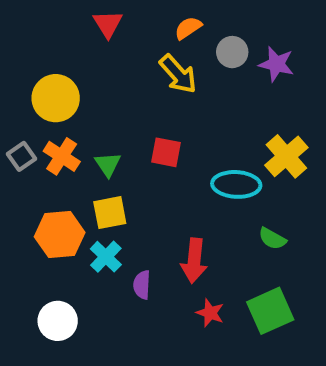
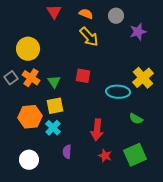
orange semicircle: (188, 28) -> (86, 14), moved, turned 56
gray circle: (232, 52) -> (116, 16), moved
purple star: (276, 64) -> (138, 32), turned -30
purple semicircle: (142, 285) -> (67, 152), moved

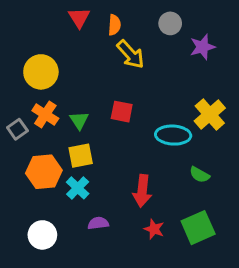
orange semicircle: (86, 14) -> (114, 25), moved, turned 72
gray square: (11, 78) -> (17, 129), moved
purple semicircle: (67, 152) -> (98, 223), turned 80

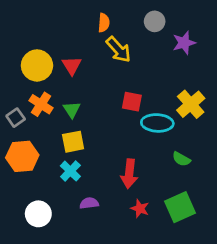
red triangle: (79, 18) -> (72, 65), moved
red square: (122, 112) -> (132, 102), moved
orange hexagon: (44, 172) -> (22, 156), moved

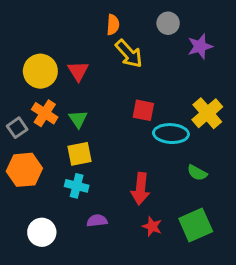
cyan cross: (70, 171) -> (77, 186), turned -30

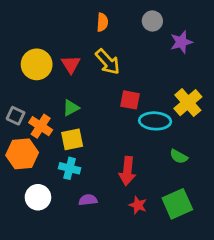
yellow arrow: (129, 54) -> (108, 62), moved
orange cross: (45, 113) -> (41, 126), moved
green triangle: (78, 119) -> (71, 108), turned 36
gray square: (17, 128) -> (16, 116), turned -30
white circle: (42, 232) -> (38, 197), moved

